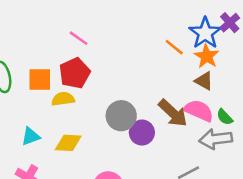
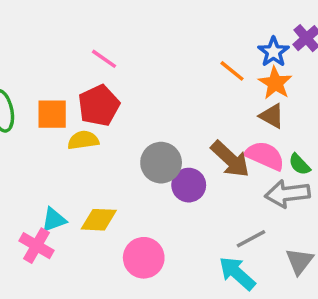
blue star: (205, 33) -> (273, 52), size x0.7
cyan triangle: (31, 136) -> (54, 220), moved
yellow diamond: (68, 143) -> (99, 220), moved

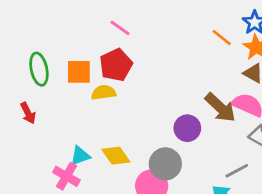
gray circle: (161, 163) -> (165, 164), moved
yellow diamond: (99, 220) -> (116, 156), turned 52

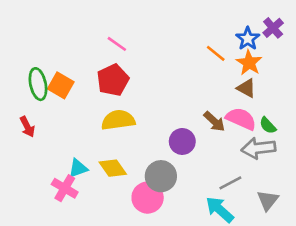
orange square: (79, 72) -> (61, 85), moved, turned 30
yellow semicircle: (104, 92) -> (118, 120), moved, size x1.4
brown arrow: (220, 108) -> (214, 121), size x0.7

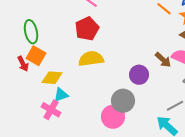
orange square: (61, 85) -> (36, 56), moved
yellow diamond: (113, 168) -> (52, 78), moved, turned -50

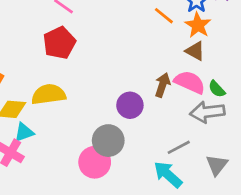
yellow semicircle: (91, 59) -> (49, 94), moved
brown arrow: (163, 60) -> (163, 85), turned -114

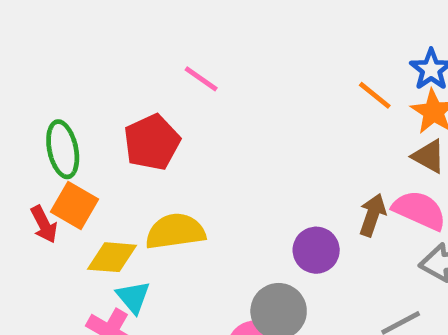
red pentagon: (59, 43) -> (152, 142), moved
cyan triangle: (24, 132) -> (133, 297), turned -50

